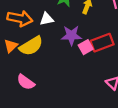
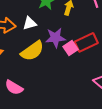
yellow semicircle: (31, 46) -> (32, 51), moved

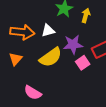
pink square: (71, 48) -> (83, 63), moved

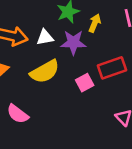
purple star: (73, 44) -> (73, 42), moved

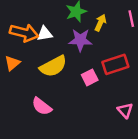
white triangle: (45, 37) -> (45, 34), moved
pink semicircle: (18, 114) -> (42, 106), moved

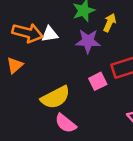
yellow semicircle: (53, 66) -> (55, 97), moved
pink semicircle: (42, 106) -> (66, 123), moved

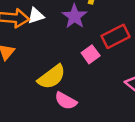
purple star: (88, 41) -> (75, 16), turned -30

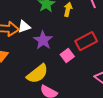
purple star: (75, 16) -> (43, 40), moved

